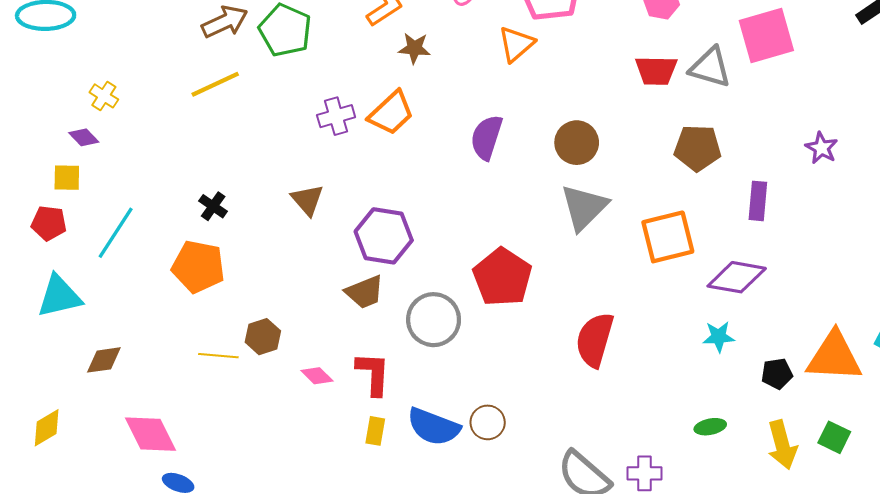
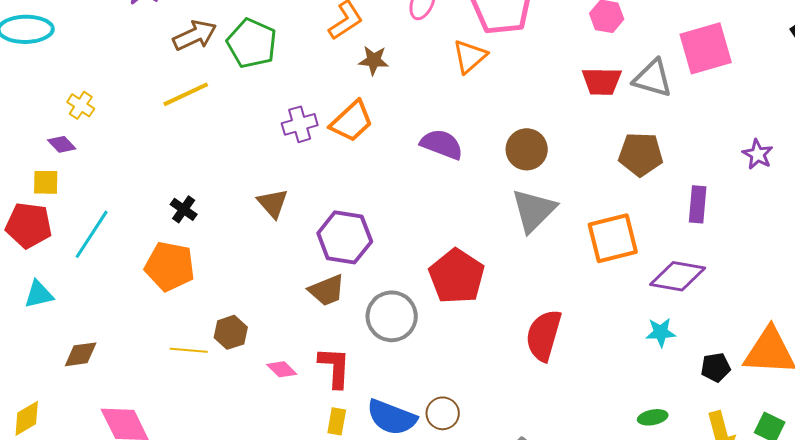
purple semicircle: (487, 137) -> (442, 144), turned 93
red pentagon: (49, 223) -> (29, 225), size x1.4
cyan triangle: (59, 296) -> (39, 294), size x0.7

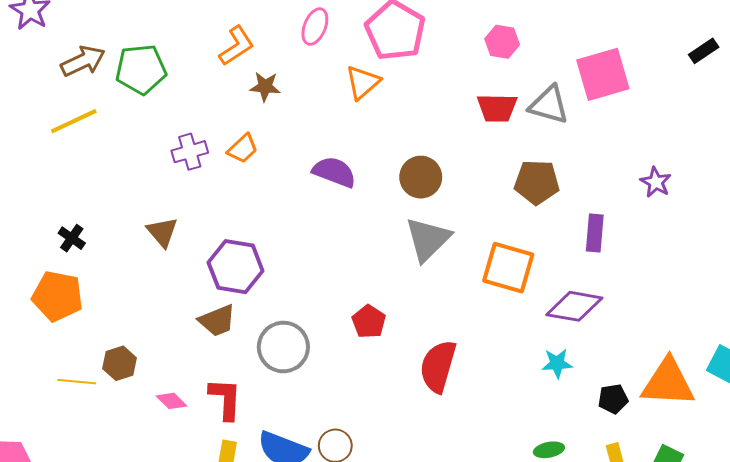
green pentagon: (252, 43) -> (141, 69), turned -30
orange trapezoid: (352, 121) -> (243, 149), size x0.7
orange square: (613, 238) -> (508, 268), turned 30
red pentagon: (457, 276) -> (369, 322), moved, size x0.6

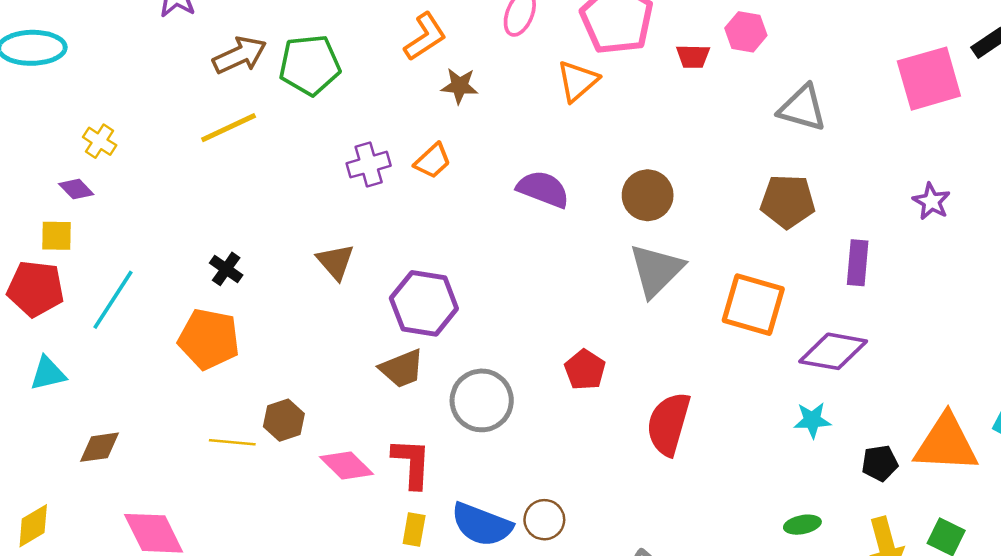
pink square: (603, 74) -> (929, 79), moved
red trapezoid: (497, 108) -> (693, 56), moved, size x0.7
pink diamond: (171, 401) -> (347, 466), size x1.4

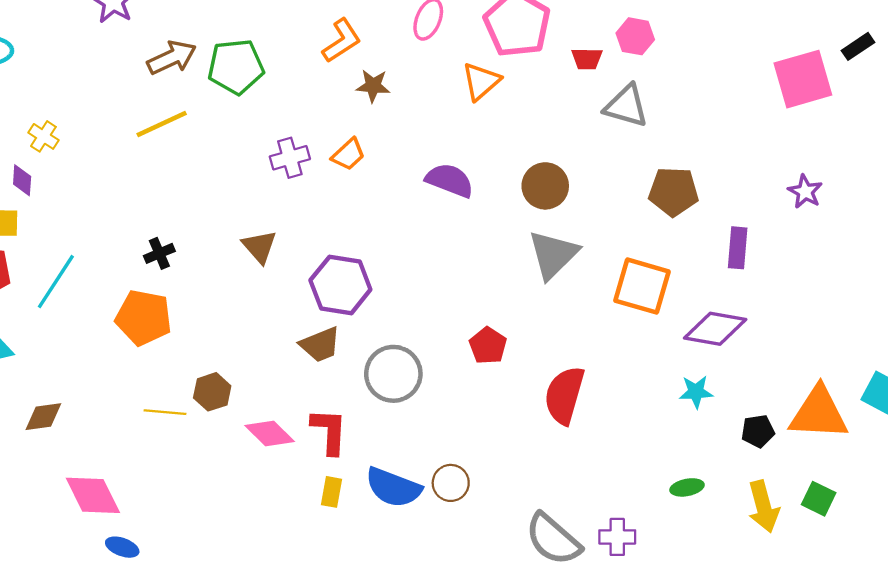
gray triangle: (802, 108) -> (626, 106), moved
purple diamond: (76, 189) -> (22, 180), turned 48
black cross: (226, 269) -> (159, 253), turned 32

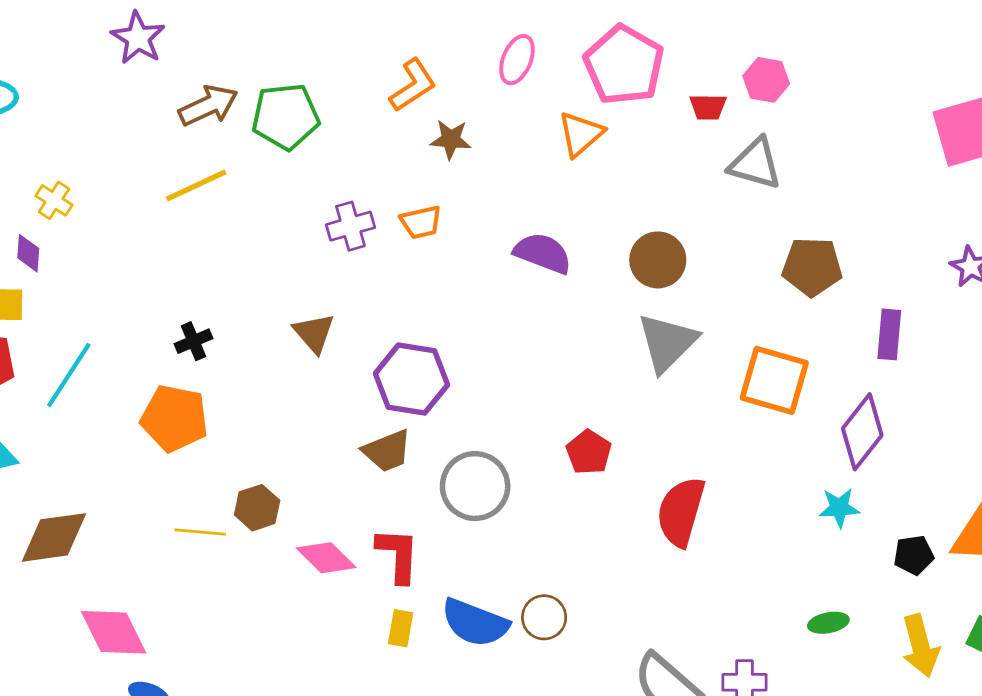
orange trapezoid: (348, 154) -> (421, 222), turned 30
purple diamond: (715, 329) -> (862, 432), turned -62
brown diamond: (43, 417) -> (54, 537), size x1.5

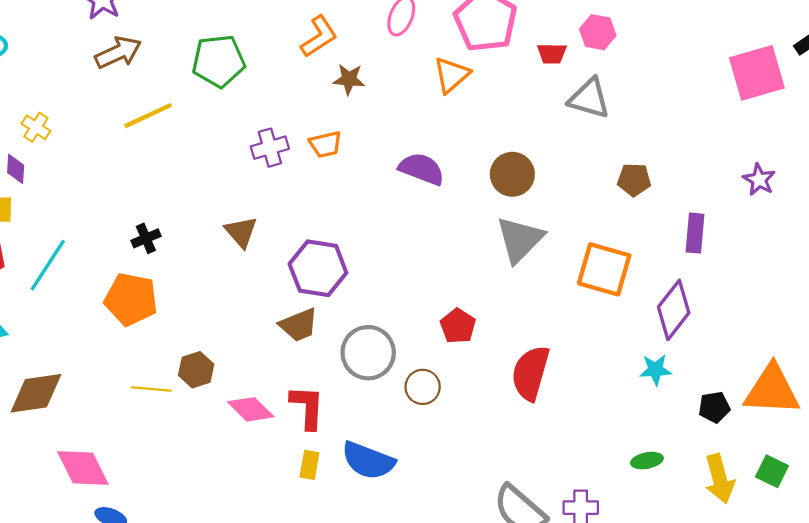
brown arrow: (208, 106) -> (118, 53), moved
brown pentagon: (812, 267) -> (634, 180), size x0.7
brown circle: (544, 617) -> (423, 387), moved

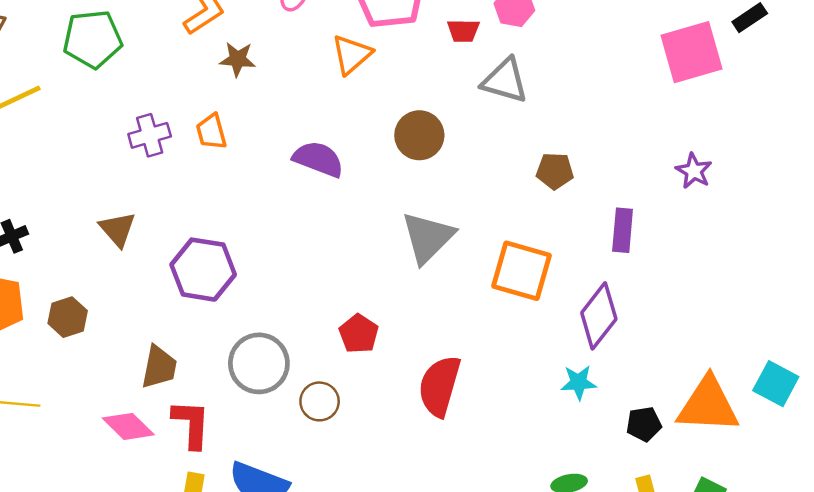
orange trapezoid: (325, 144) -> (211, 132), turned 88
brown circle: (512, 174) -> (419, 135), moved
brown trapezoid: (299, 325) -> (159, 367), moved, turned -57
brown hexagon: (196, 370) -> (68, 317), moved

